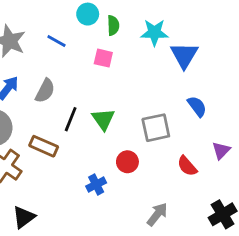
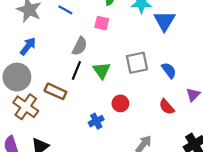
gray semicircle: (45, 91) -> (80, 46), moved
blue semicircle: (197, 106) -> (169, 70), moved
gray square: (156, 128) -> (137, 63), moved

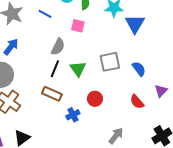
brown rectangle: (55, 91) -> (52, 94), moved

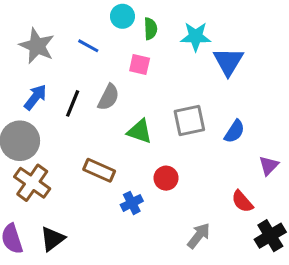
black line: (55, 69) -> (73, 103), moved
green triangle: (78, 69) -> (140, 131), turned -36
blue semicircle: (139, 69) -> (234, 131), turned 70
red semicircle: (137, 102) -> (242, 201), moved

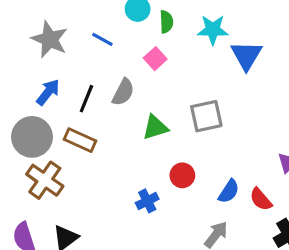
pink square: (140, 65) -> (155, 59), turned 35
green triangle: (140, 131) -> (155, 127), turned -36
blue semicircle: (234, 131) -> (229, 191), moved
brown rectangle: (99, 170) -> (80, 140), moved

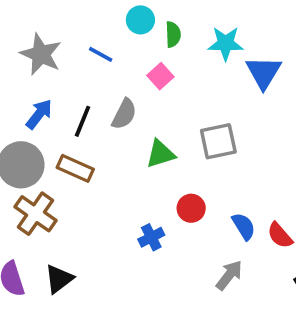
blue semicircle: (229, 191) -> (244, 226), turned -65

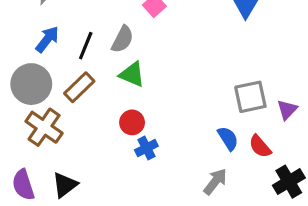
gray square: (218, 141) -> (250, 97), moved
green triangle: (160, 154) -> (132, 74), moved, turned 40
brown rectangle: (75, 168) -> (79, 87), turned -68
red circle: (191, 208) -> (132, 122), moved

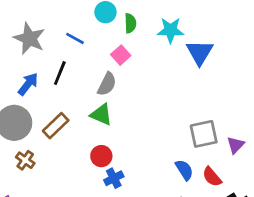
gray semicircle: (122, 39) -> (107, 84), moved
black line: (86, 46) -> (60, 73), moved
brown cross: (44, 127) -> (25, 160), size x0.6

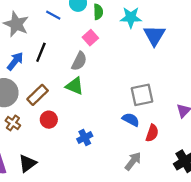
blue line: (75, 38) -> (53, 15), moved
gray square: (204, 134) -> (142, 95), moved
red circle: (101, 156) -> (49, 120), moved
blue semicircle: (184, 170) -> (131, 120), moved, turned -30
red semicircle: (212, 177) -> (152, 133), moved, turned -120

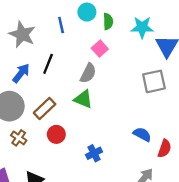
blue line: (53, 15) -> (61, 25), turned 48
gray square: (142, 95) -> (154, 81), moved

